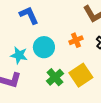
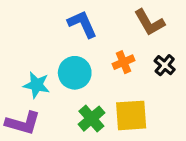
blue L-shape: (29, 15) -> (82, 24), moved
yellow square: (81, 75) -> (131, 115), turned 30

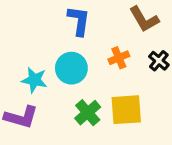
blue L-shape: (82, 24) -> (79, 21), turned 32

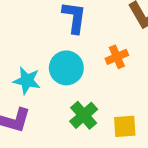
yellow square: (126, 110) -> (125, 126), moved, size x0.7

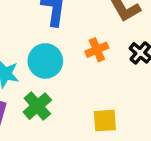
green cross: (84, 115) -> (37, 106), moved

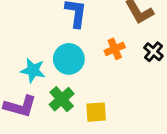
yellow square: (105, 121) -> (96, 112), moved

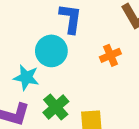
cyan circle: (69, 59) -> (51, 51), moved

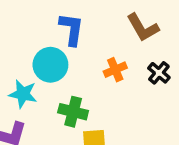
green cross: (56, 107) -> (73, 112), moved, turned -35

